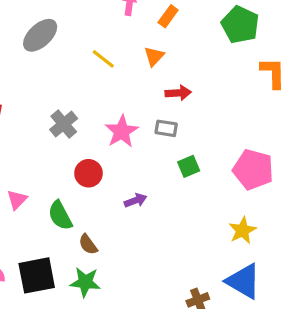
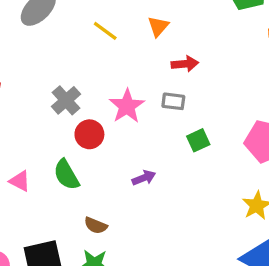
red circle: (89, 173) -> (89, 134), moved
pink triangle: (17, 200) -> (20, 181), turned -45
green semicircle: (60, 215) -> (66, 175), moved
brown semicircle: (88, 244) -> (96, 225), turned -30

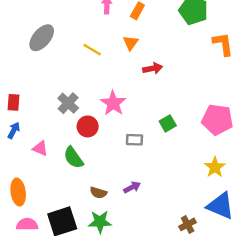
gray rectangle: (173, 101) -> (134, 140), moved
purple arrow: (144, 178) -> (132, 187), moved
pink triangle: (20, 181) -> (40, 148), moved

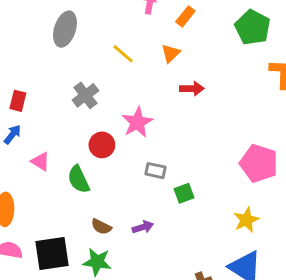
gray ellipse: (42, 38) -> (65, 29), turned -32
gray cross: (68, 103) -> (85, 95), moved
green square: (168, 123) -> (184, 193), moved

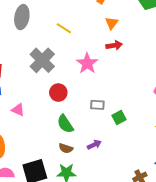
orange triangle: (171, 53) -> (112, 23), moved
gray cross: (85, 95) -> (42, 60), size x1.4
pink star: (137, 122) -> (87, 63), moved
green semicircle: (79, 179) -> (65, 124), moved

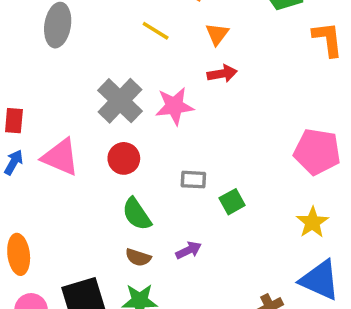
yellow line: (64, 28) -> (156, 31), moved
gray cross: (42, 60) -> (120, 101), moved
pink star: (87, 63) -> (174, 106), turned 30
pink triangle: (18, 110) -> (60, 157), moved, size x1.6

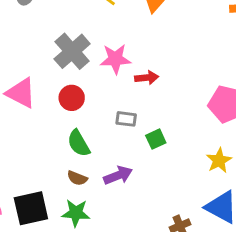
red arrow: (222, 74) -> (147, 78), moved
purple arrow: (189, 250) -> (118, 175), size x1.4

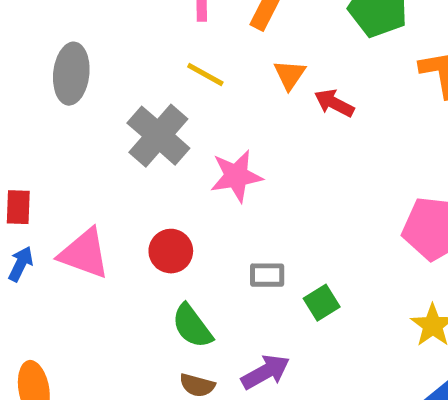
gray cross: (72, 51) -> (158, 136), moved
red arrow: (147, 78) -> (334, 103), moved, turned -140

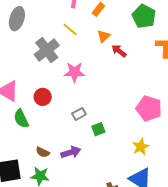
gray rectangle: (267, 275) -> (79, 114), turned -40
green semicircle: (192, 326) -> (21, 119), moved

